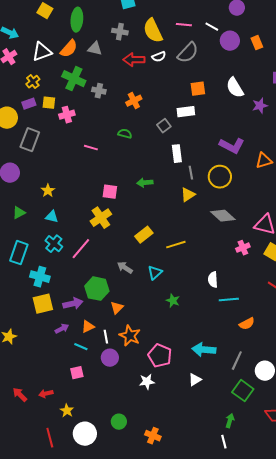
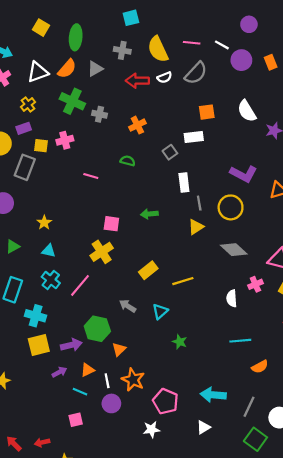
gray triangle: (95, 49) -> (95, 69), turned -42
yellow square: (49, 103) -> (41, 146), moved
white semicircle: (213, 280) -> (232, 298), moved

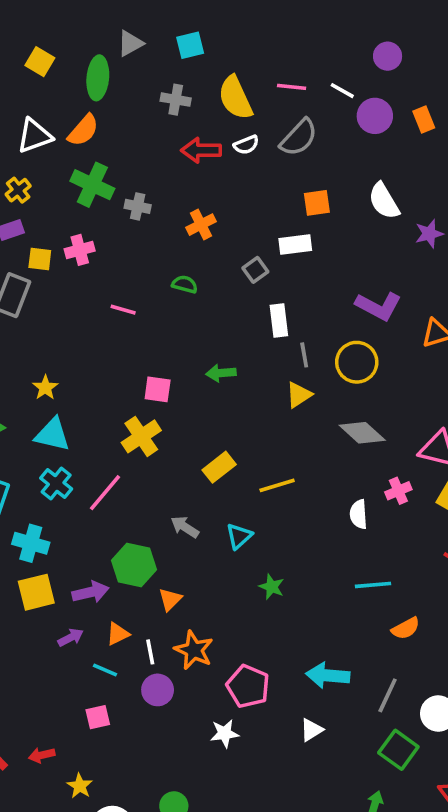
gray triangle: (95, 69) -> (130, 43), moved
cyan triangle: (49, 251) -> (53, 435), size x1.5

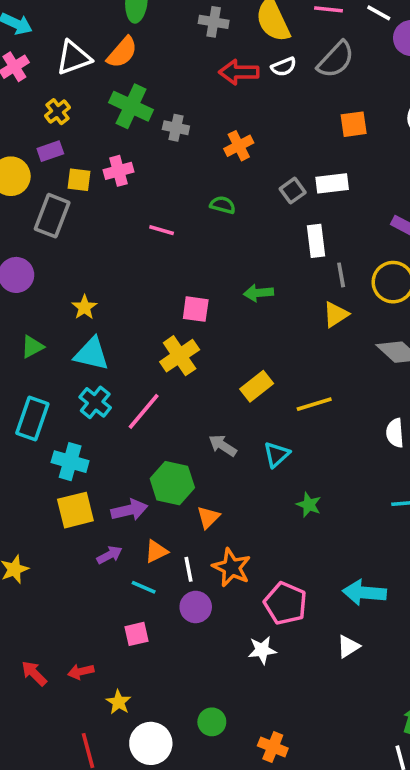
white rectangle: (295, 244) -> (332, 183), moved

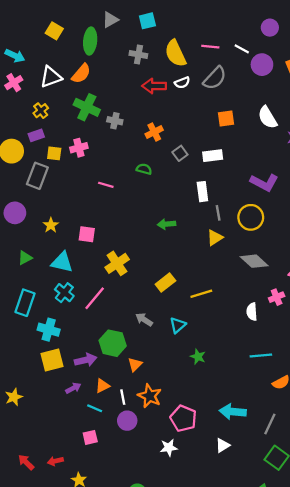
gray square: (293, 191) -> (180, 153), moved
yellow star: (84, 307) -> (51, 225), moved
pink square: (196, 309) -> (87, 234), moved

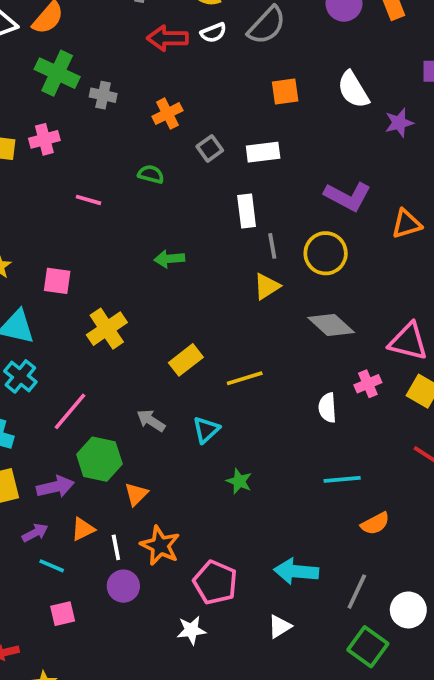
green arrow: (167, 224) -> (169, 259), moved
pink line: (95, 298) -> (70, 411), moved
cyan line: (95, 408) -> (52, 566), moved

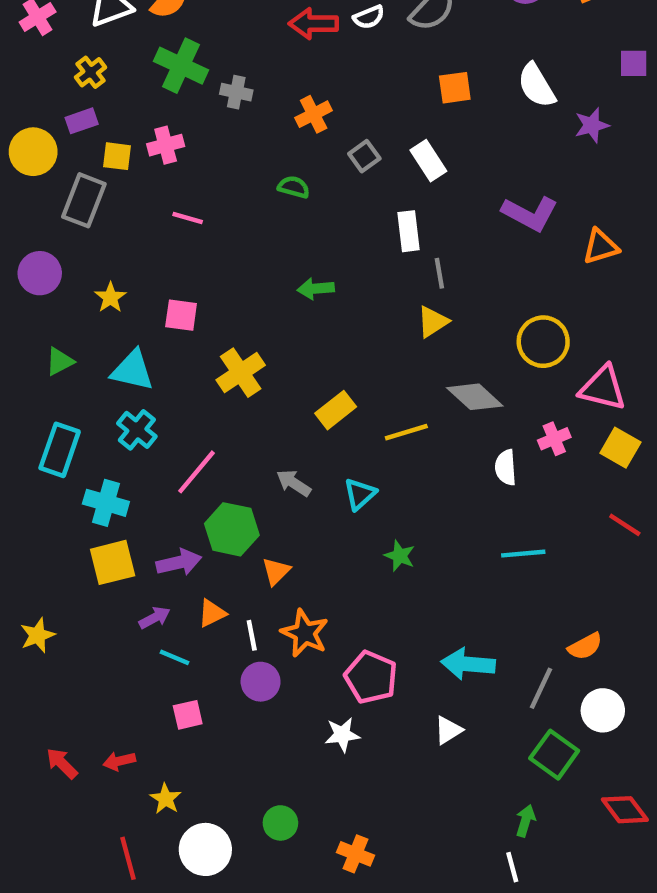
white rectangle: (263, 152) -> (428, 161), turned 64
pink line: (88, 200) -> (188, 218), moved
yellow circle: (326, 253) -> (543, 342), moved
gray diamond: (331, 325) -> (475, 397), moved
orange semicircle: (375, 524) -> (585, 646), moved

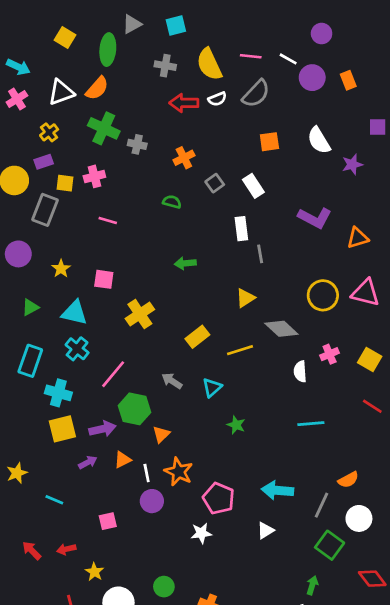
yellow triangle: (433, 322) -> (245, 298), moved
pink triangle: (603, 388) -> (366, 293), moved
cyan line: (174, 657) -> (54, 500), moved

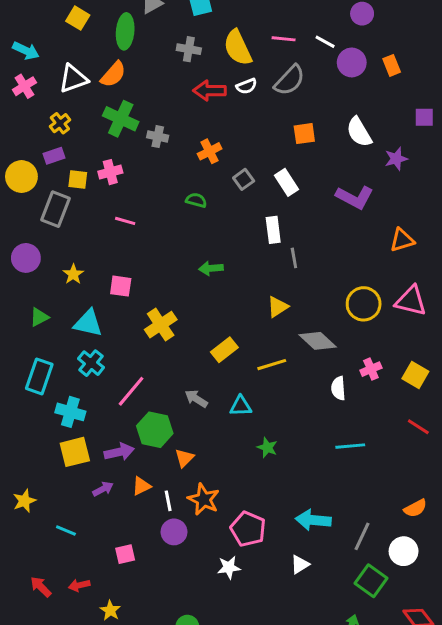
purple L-shape: (315, 218) -> (355, 197), moved
cyan triangle: (212, 388) -> (241, 406), turned 40
orange semicircle: (348, 480) -> (415, 508), moved

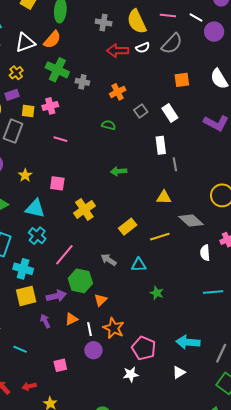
yellow triangle: (278, 307) -> (164, 197), turned 35
purple arrow: (103, 489) -> (45, 321), turned -88

